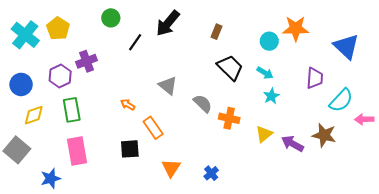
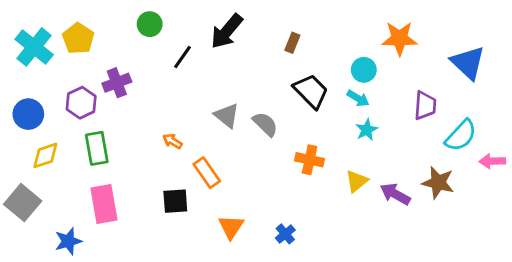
cyan circle: (269, 41) -> (364, 70), moved
gray semicircle: (203, 103) -> (265, 124), moved

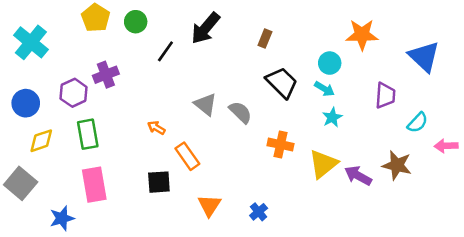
yellow pentagon: (78, 38) -> (96, 18), moved
cyan semicircle: (461, 135) -> (418, 123), size x0.7
yellow triangle: (357, 181) -> (323, 164), size x1.4

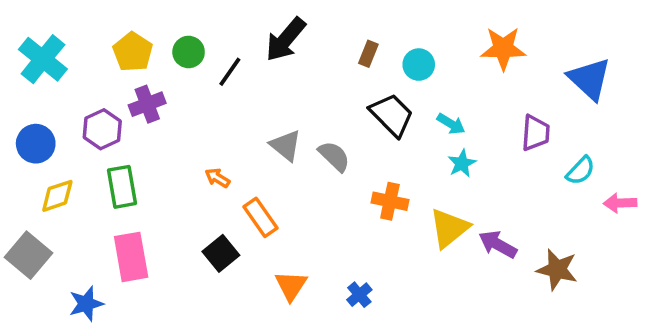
yellow pentagon: (96, 18) -> (133, 52), moved
green circle: (136, 22) -> (189, 52), moved
cyan circle: (330, 63) -> (419, 65), moved
brown star: (397, 165) -> (557, 270), moved
black square: (159, 182) -> (221, 253), turned -35

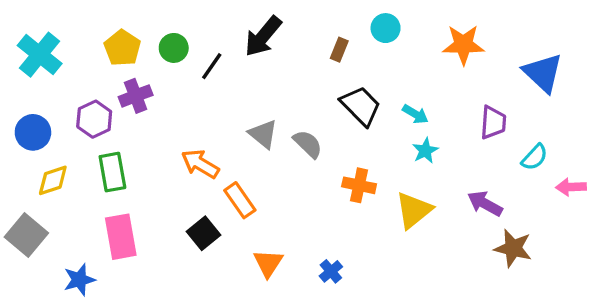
cyan circle: (419, 65) -> (386, 28), moved
orange arrow: (217, 178) -> (200, 164), size x1.6
purple arrow: (498, 244) -> (485, 204), moved

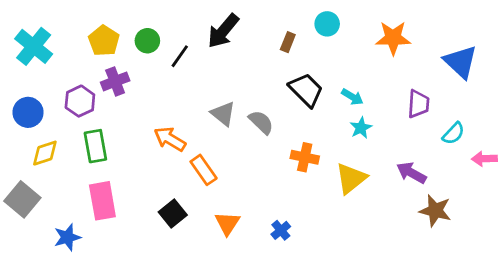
black square: (203, 233) -> (173, 213), moved

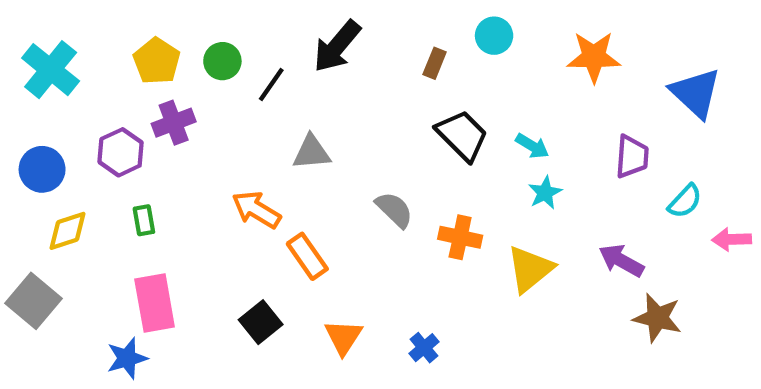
gray triangle: (223, 114) -> (312, 152), moved, turned -44
gray semicircle: (261, 122) -> (394, 210), moved
green rectangle: (95, 146) -> (144, 220), size x0.6
blue star: (67, 237) -> (127, 358), moved

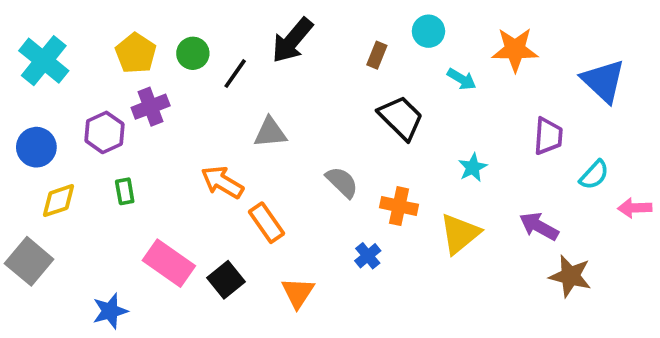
cyan arrow: (532, 146) -> (462, 79), moved
pink rectangle: (155, 303) -> (169, 263), moved, turned -45
blue cross: (424, 348) -> (368, 256), moved

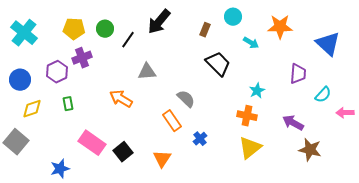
yellow pentagon: (136, 53) -> (74, 29), turned -30
orange cross: (399, 206) -> (247, 116), moved
orange rectangle: (266, 223) -> (172, 121), moved
yellow triangle: (460, 234) -> (250, 148), moved

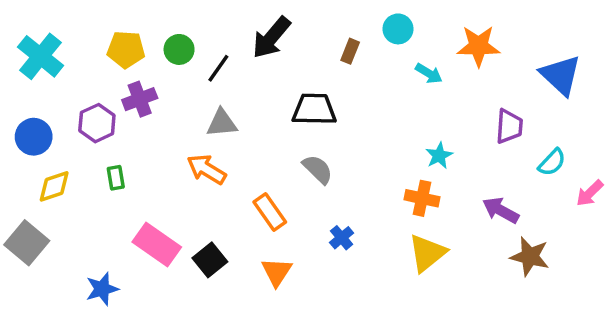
black trapezoid: (218, 64) -> (314, 109), moved, turned -44
gray triangle: (147, 72) -> (222, 123), moved
pink arrow: (345, 113) -> (590, 193), turned -42
orange rectangle: (172, 121) -> (270, 212), moved

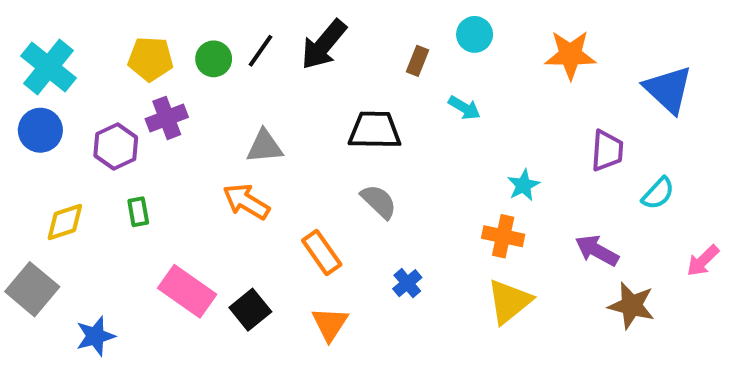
black line: (218, 68) -> (261, 51), moved
cyan arrow: (429, 73) -> (464, 108), moved
blue circle: (34, 137) -> (40, 130), moved
pink arrow: (590, 193) -> (703, 261), moved
blue star: (102, 289) -> (95, 336), moved

